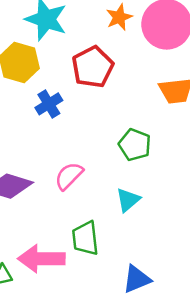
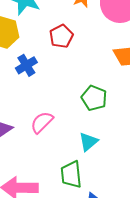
red pentagon: (93, 67) -> (61, 36), size x0.7
green trapezoid: (85, 238) -> (71, 174), moved

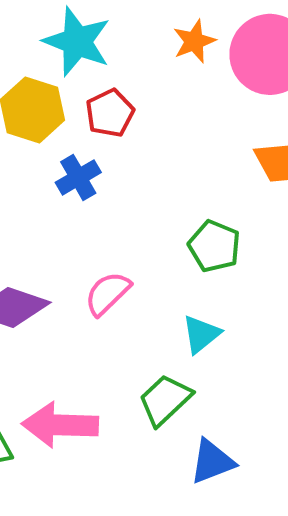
red pentagon: (61, 36) -> (110, 113), moved
green trapezoid: (71, 174) -> (165, 400), turned 52

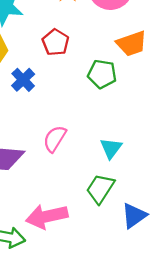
red pentagon: (110, 113) -> (56, 42), moved
green pentagon: (214, 246) -> (102, 74), moved

